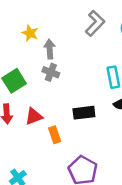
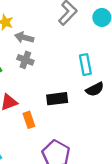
gray arrow: (50, 49) -> (24, 37), turned -72

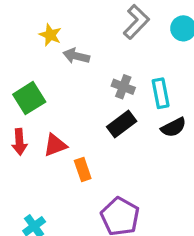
gray cross: (25, 60) -> (123, 87), moved
black rectangle: (57, 99) -> (122, 124), moved, turned -30

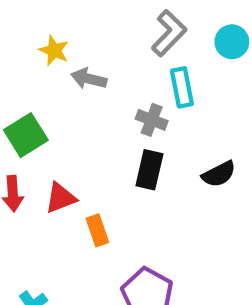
cyan rectangle: (161, 93) -> (182, 87), moved
black rectangle: (122, 124) -> (149, 170), turned -40

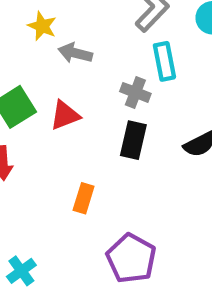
red triangle: (61, 198) -> (65, 115), moved
orange rectangle: (97, 230) -> (84, 198), turned 36

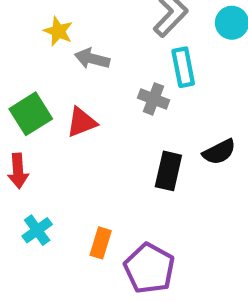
black rectangle: (133, 140) -> (168, 171), moved
orange rectangle: (84, 198) -> (101, 243), moved
cyan cross: (21, 271) -> (37, 230), moved

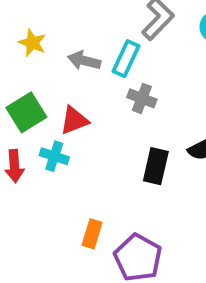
yellow star: (58, 31) -> (32, 43), moved
cyan rectangle: (183, 67) -> (126, 59), moved, turned 36
cyan cross: (37, 230) -> (54, 156), moved, turned -36

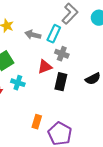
red triangle: (74, 120) -> (45, 67), moved
black rectangle: (156, 166) -> (61, 82), moved

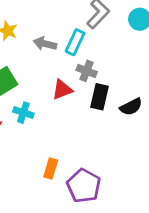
black rectangle: (61, 82) -> (99, 97), moved

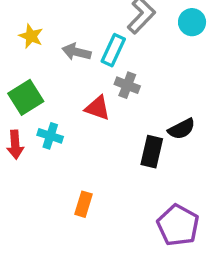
red triangle: (62, 90) -> (97, 108), turned 40
black rectangle: (99, 97) -> (152, 152), moved
purple pentagon: (84, 186) -> (178, 225), moved

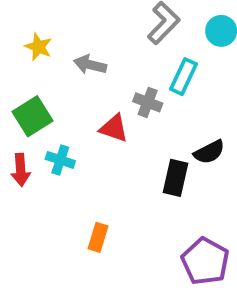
cyan rectangle: (113, 50) -> (183, 77), moved

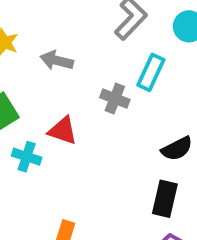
red triangle: (114, 128) -> (63, 131), moved
black rectangle: (175, 178) -> (165, 199), moved

